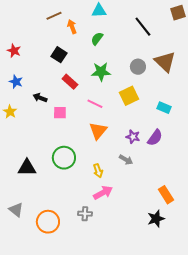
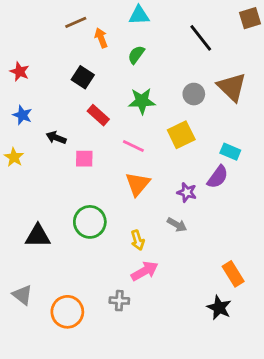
purple semicircle: (155, 138) -> (218, 177), moved
black star: (156, 219) -> (219, 308), turned -30

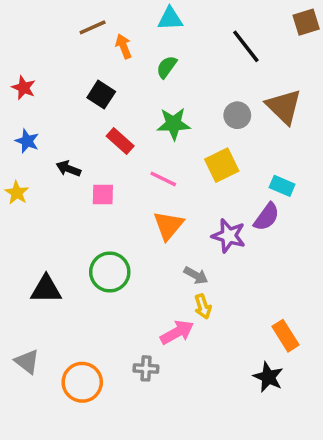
purple star: (187, 192) -> (229, 236), size x1.4
gray arrow: (177, 225) -> (196, 275), moved
yellow arrow: (138, 240) -> (203, 306), moved

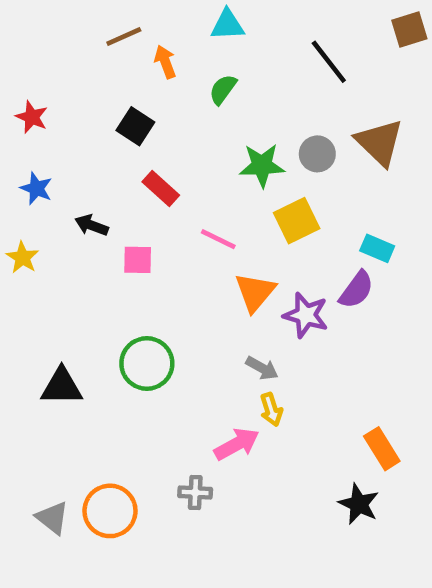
green star: (174, 124) -> (262, 165), moved
orange triangle: (168, 225) -> (255, 292), moved
gray triangle: (27, 362) -> (52, 518), moved

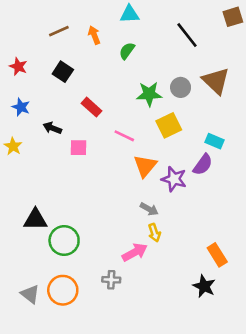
brown line: (124, 36) -> (59, 31), moved
black square: (135, 126) -> (63, 72), moved
green circle: (147, 363) -> (64, 240), moved

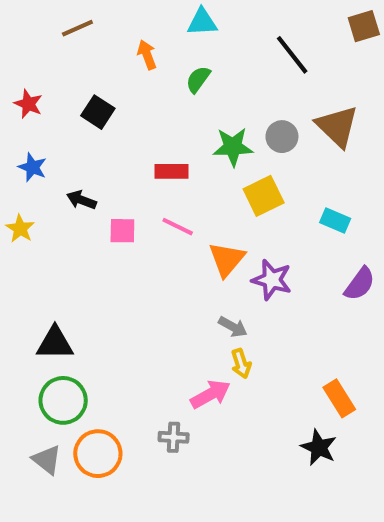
brown line: (59, 31) -> (77, 28), moved
red rectangle: (92, 107) -> (172, 171), moved, turned -42
pink line: (124, 136) -> (178, 227), moved
purple semicircle: (203, 165) -> (360, 284), moved
green circle: (64, 240) -> (63, 400), moved

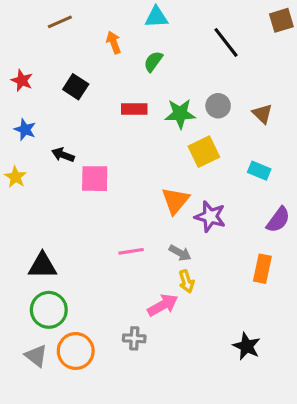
brown triangle: (337, 126) -> (262, 114), moved, size x0.6
red rectangle: (172, 171) -> (134, 109), moved
pink line: (178, 227) -> (131, 251), moved, turned -35
pink square: (122, 231) -> (95, 179), size x1.4
orange rectangle: (339, 398) -> (262, 269), moved, turned 44

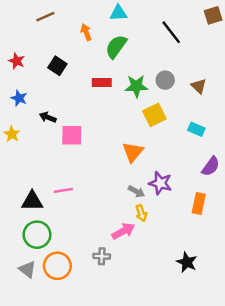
green semicircle: (153, 61) -> (116, 47), size x1.5
purple star: (210, 217) -> (160, 183), moved
pink line: (131, 251) -> (63, 190), moved

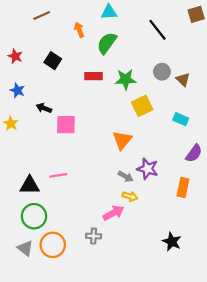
gray circle: (165, 80) -> (162, 72), moved
yellow arrow: (141, 213) -> (130, 196), turned -56

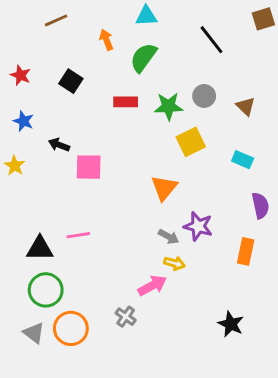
gray circle: (162, 72) -> (204, 96), moved
purple semicircle: (194, 153) -> (260, 206), turned -48
gray cross: (94, 236) -> (126, 317), turned 32

